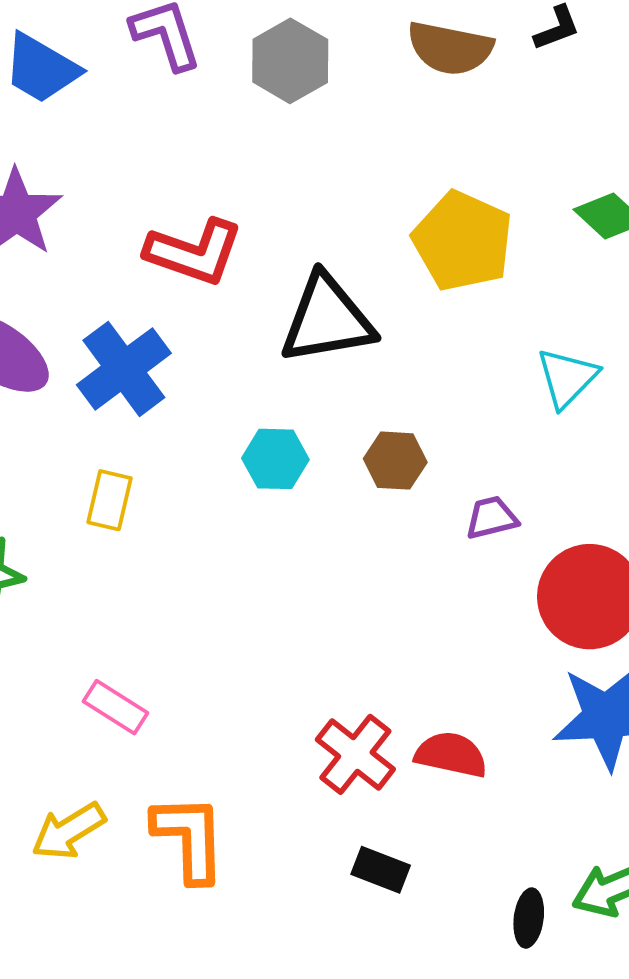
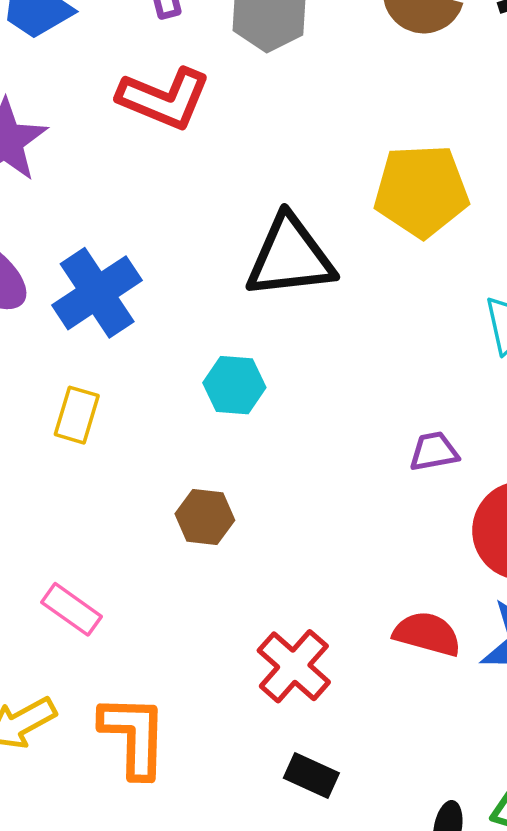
yellow pentagon: (463, 241) -> (421, 191), turned -30
red L-shape: (194, 252) -> (164, 98), moved
brown hexagon: (395, 461) -> (205, 517), moved
red semicircle: (451, 755) -> (427, 634), moved

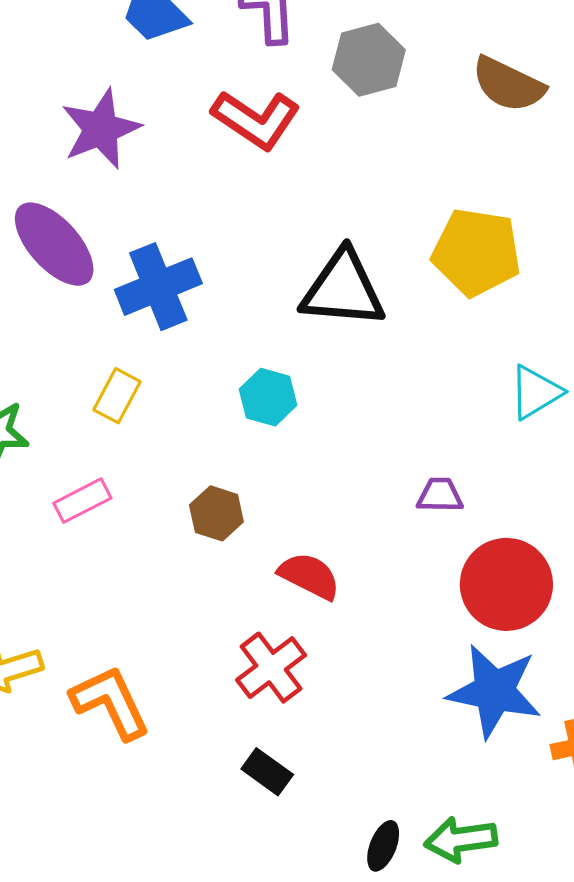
pink rectangle: (71, 609) -> (82, 501), moved, turned -74
red semicircle: (427, 634) -> (309, 576), moved
orange L-shape: (134, 736) -> (111, 702), turned -38

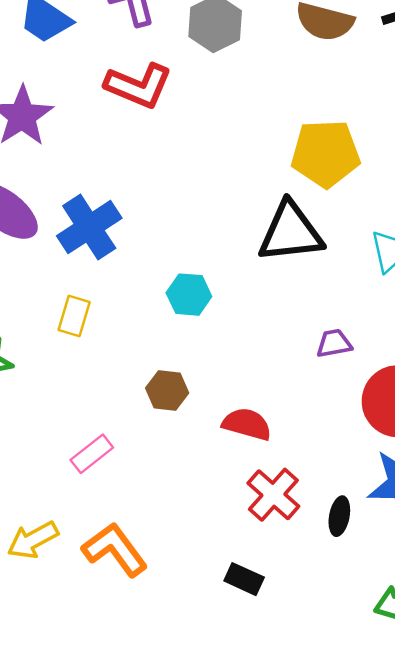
black triangle: (343, 289) -> (291, 232), moved
pink rectangle: (82, 501) -> (92, 454), moved
red cross: (271, 668) -> (273, 495), moved
black ellipse: (383, 846) -> (339, 516), moved

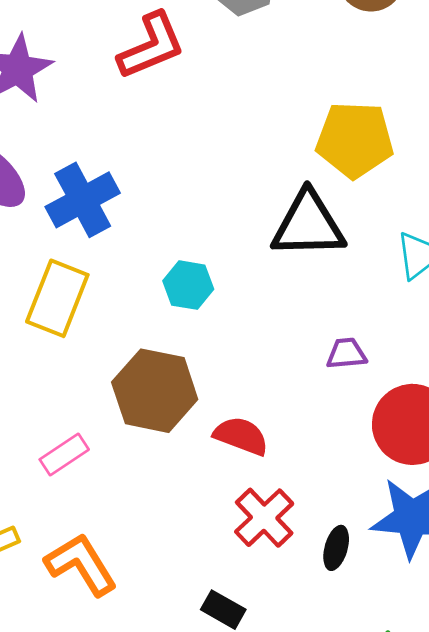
red L-shape: (138, 86) -> (151, 46), turned -50
yellow rectangle: (74, 316) -> (57, 298), size x1.6
brown hexagon: (167, 391) -> (155, 391), size x1.8

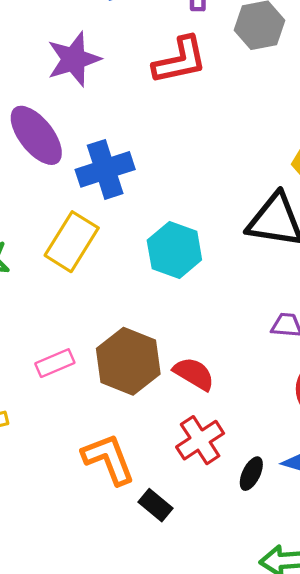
cyan hexagon: (188, 285) -> (174, 250), size x1.4
brown hexagon: (155, 391) -> (128, 361), moved
orange L-shape: (81, 564) -> (109, 459), moved

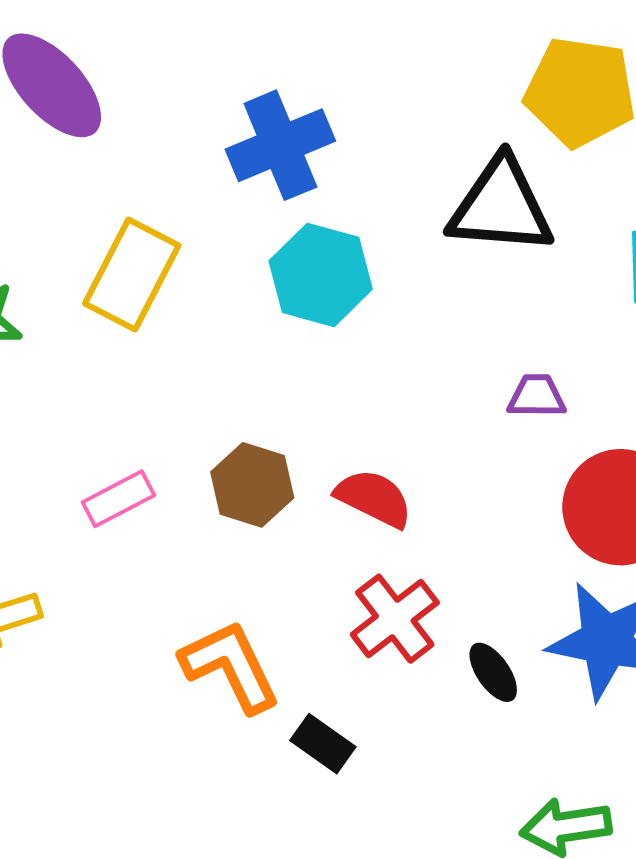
blue cross: (105, 169) -> (280, 145), moved
brown hexagon: (128, 361) -> (252, 485), size x0.7
black ellipse: (251, 474) -> (493, 672), turned -56

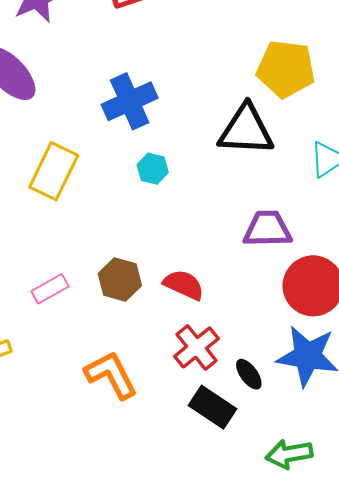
cyan hexagon: (321, 275) -> (153, 169), size x0.6
purple trapezoid: (537, 396) -> (267, 229), size x1.6
black rectangle: (323, 744) -> (213, 407), moved, size x1.4

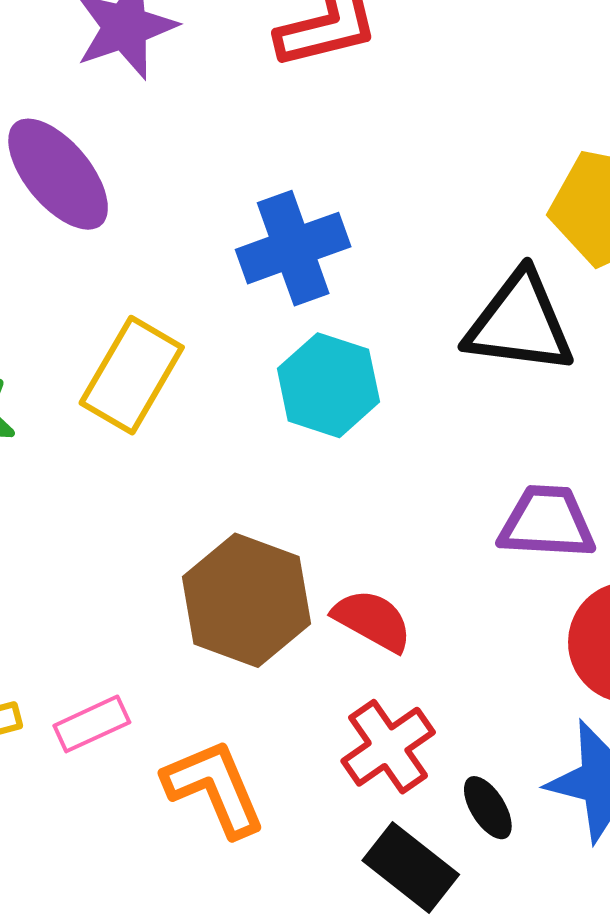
cyan hexagon: (153, 169) -> (328, 385), size x1.6
brown hexagon: (120, 280) -> (246, 600), size x1.5
pink rectangle: (50, 289) -> (92, 724), moved

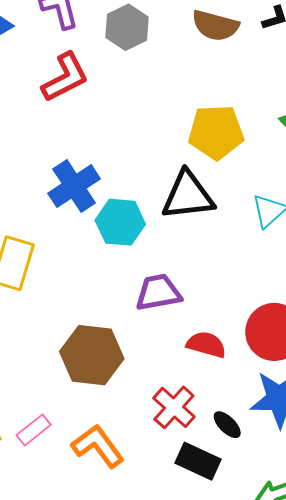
cyan hexagon: (328, 385) -> (120, 222), moved
purple trapezoid: (547, 522) -> (158, 292), moved
red semicircle: (372, 620) -> (206, 345), moved

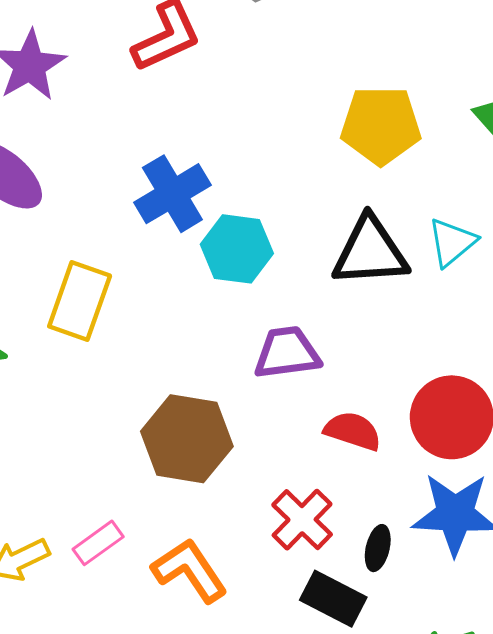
black triangle: (188, 196) -> (370, 252), moved
black ellipse: (227, 425) -> (378, 548), turned 56

